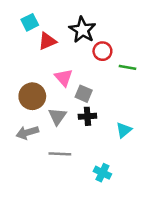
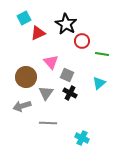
black cross: (87, 116) -> (70, 93), turned 32
cyan triangle: (124, 130) -> (99, 83), moved

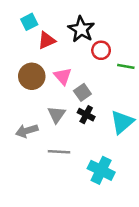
gray square: (67, 75) -> (82, 92), turned 32
brown circle: (26, 77) -> (32, 76), moved
cyan triangle: (99, 83) -> (122, 122), moved, size x1.5
cyan cross: (82, 138) -> (101, 170), size x1.5

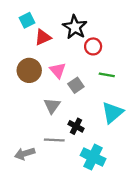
green line: (126, 66) -> (107, 75), moved
black cross: (86, 115) -> (76, 126), moved
gray arrow: (27, 131) -> (25, 154), moved

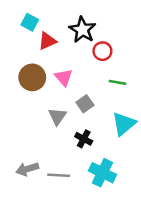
cyan square: (27, 20) -> (30, 22), turned -35
gray square: (76, 85) -> (85, 104), moved
gray line: (54, 140) -> (59, 175), moved

